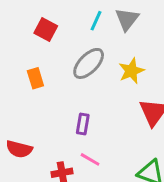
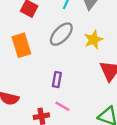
orange rectangle: (35, 78) -> (21, 45), size x1.5

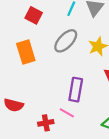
purple rectangle: (57, 80) -> (76, 90), moved, size x1.5

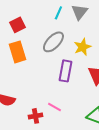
red square: (34, 15) -> (17, 25), moved, turned 35
purple rectangle: (76, 90) -> (65, 71), moved

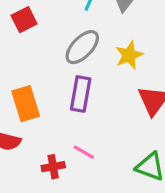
orange rectangle: (17, 52) -> (26, 104), moved
purple rectangle: (65, 71) -> (81, 94), moved

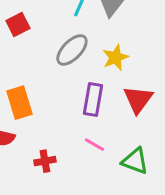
purple rectangle: (81, 94) -> (93, 100), moved
pink line: (84, 152) -> (94, 145), moved

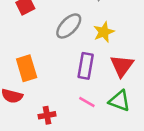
green triangle: (135, 161) -> (119, 101), moved

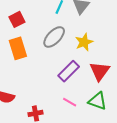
purple rectangle: (86, 66) -> (69, 71), turned 35
orange rectangle: (27, 68) -> (18, 48), moved

